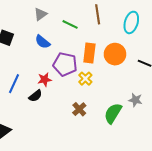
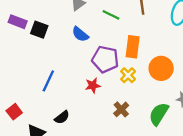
orange circle: (115, 54) -> (161, 68), moved
red star: (45, 80) -> (93, 85), moved
black semicircle: (35, 96) -> (62, 117), moved

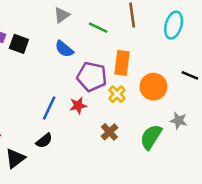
blue line: (48, 81) -> (49, 108), moved

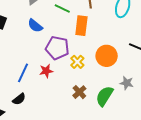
orange rectangle: (122, 63) -> (81, 26), moved
brown cross: (109, 132) -> (79, 92), moved

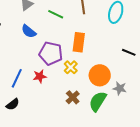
orange rectangle: (81, 26) -> (79, 42), moved
orange circle: (107, 56) -> (100, 75), moved

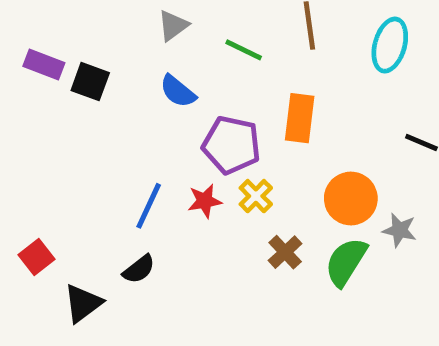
yellow cross: (71, 67) -> (256, 196), moved

